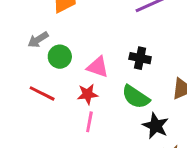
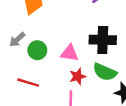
black cross: (140, 58) -> (103, 40), size x1.5
red star: (88, 94) -> (78, 76), moved

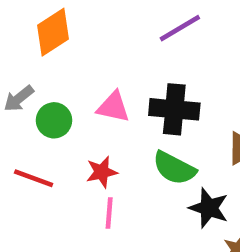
pink triangle: (70, 53) -> (113, 107), moved
red star: (78, 76) -> (102, 172), moved

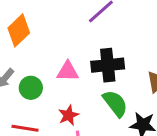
green semicircle: (174, 168) -> (115, 103), turned -144

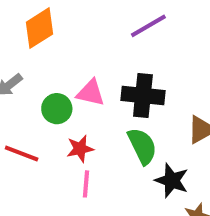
green circle: (31, 88) -> (57, 109), moved

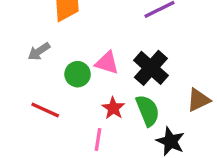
black cross: (143, 96) -> (151, 68), turned 32
red star: (80, 149) -> (113, 108), moved, turned -30

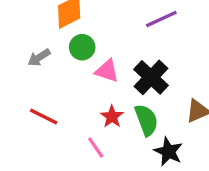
green circle: (78, 74) -> (82, 47), moved
pink line: (98, 139) -> (96, 147), turned -45

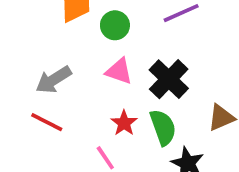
green circle: (82, 47) -> (115, 25), moved
gray arrow: (39, 57) -> (53, 80), moved, size x1.4

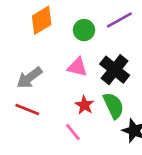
green circle: (115, 25) -> (84, 30), moved

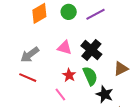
green circle: (84, 30) -> (69, 12), moved

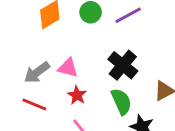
pink triangle: (64, 48) -> (68, 68), moved
red star: (69, 75) -> (77, 95), moved

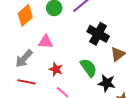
black cross: (123, 65) -> (98, 34), moved
pink triangle: (68, 68) -> (46, 42), moved

